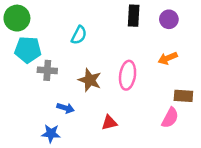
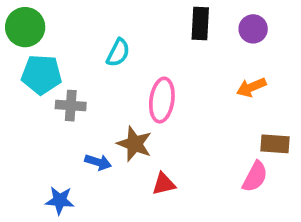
pink ellipse: (128, 75) -> (162, 100), moved
brown star: (90, 80) -> (135, 144), moved
blue star: (51, 134) -> (60, 200), moved

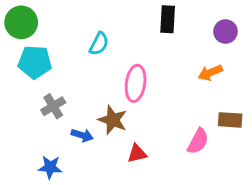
purple circle: (253, 29) -> (225, 32), moved
gray cross: (71, 106) -> (53, 106), moved, turned -35
pink semicircle: (255, 177) -> (198, 141), moved

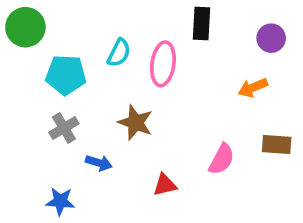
cyan pentagon: (35, 62) -> (66, 75), moved
pink ellipse: (136, 83) -> (163, 64), moved
brown star: (113, 120) -> (135, 123), moved
pink semicircle: (198, 141) -> (222, 159), moved

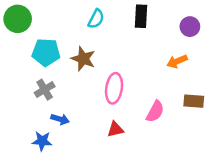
cyan semicircle: (119, 53) -> (96, 19), moved
pink ellipse: (163, 64) -> (114, 88), moved
brown star: (135, 123) -> (83, 59), moved
blue arrow: (99, 163) -> (60, 119), moved

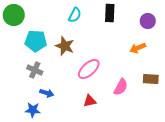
pink ellipse: (114, 88) -> (89, 69), turned 40
gray cross: (45, 90) -> (35, 70), turned -35

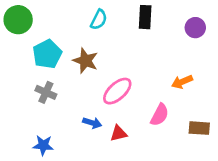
cyan pentagon: (36, 41) -> (47, 54), turned -30
orange arrow: (138, 48) -> (182, 82), moved
brown rectangle: (151, 79) -> (199, 128), moved
blue arrow: (47, 93) -> (92, 123), moved

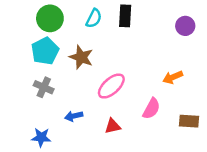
black rectangle: (145, 17) -> (125, 16), moved
green circle: (18, 20) -> (50, 18), moved
blue arrow: (92, 123) -> (74, 116), moved, turned 150

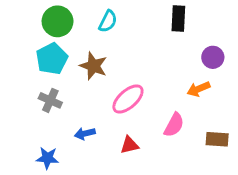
black rectangle: (125, 16) -> (178, 18), moved
purple circle: (185, 26) -> (213, 57), moved

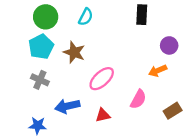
blue arrow: (85, 134) -> (67, 106), size x1.5
brown rectangle: (217, 139) -> (173, 111), turned -36

